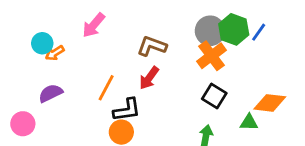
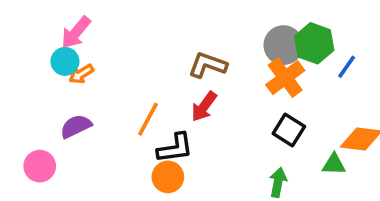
pink arrow: (94, 25) -> (76, 32), moved
blue line: (259, 32) -> (347, 67), moved

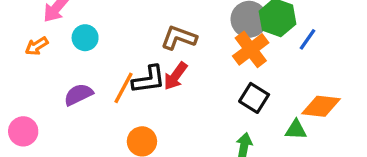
cyan circle: (65, 61) -> (85, 38), moved
orange arrow: (81, 74) -> (37, 46), moved
purple semicircle: (76, 126) -> (78, 95), moved
black L-shape: (175, 148) -> (149, 80), moved

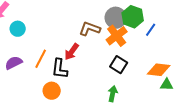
brown L-shape: (179, 38) -> (90, 29), moved
black L-shape: (149, 80) -> (60, 69), moved, turned 105
green triangle: (296, 130) -> (167, 85), moved

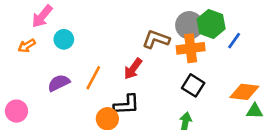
orange cross: (117, 36) -> (191, 48), turned 30
black L-shape: (60, 69) -> (127, 105), moved, turned -100

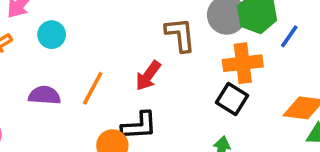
brown L-shape: (156, 39) -> (180, 35), turned 64
orange cross: (191, 48) -> (243, 63), moved
purple semicircle: (59, 83) -> (44, 95), turned 30

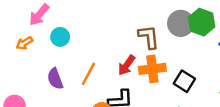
orange cross: (243, 63) -> (152, 69), moved
purple semicircle: (44, 95) -> (55, 79), turned -115

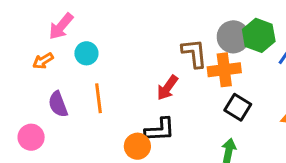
orange cross: (152, 69) -> (224, 70), moved
orange line: (88, 74) -> (98, 98), moved, turned -35
purple semicircle: (55, 79) -> (58, 104), moved

